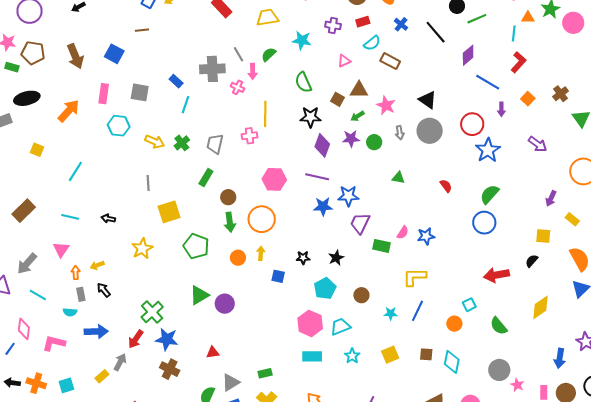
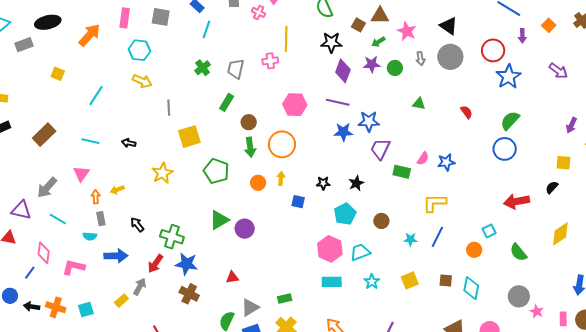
yellow arrow: (155, 142) -> (142, 81), moved
black arrow: (104, 290) -> (137, 225), moved
green cross: (152, 312) -> (172, 237), turned -30

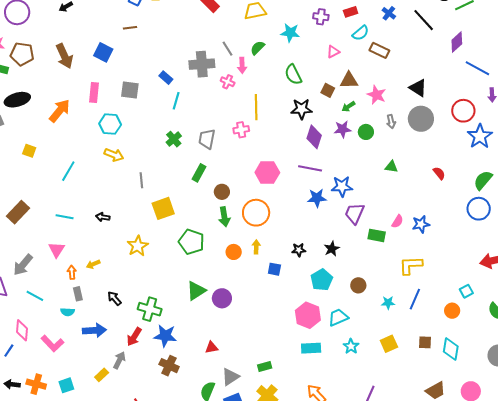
pink L-shape: (73, 267) -> (52, 343), turned -145

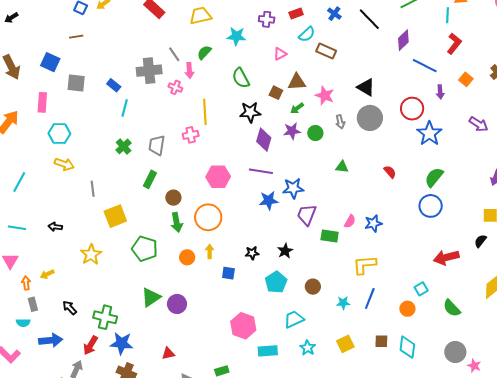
gray square: (130, 90) -> (76, 83), moved
pink hexagon: (308, 315) -> (243, 326), moved

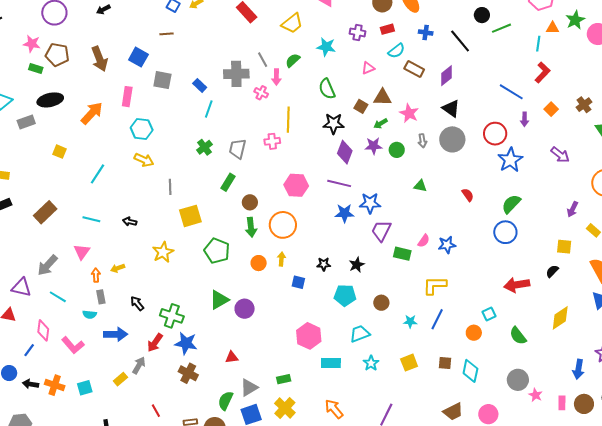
blue cross: (334, 14) -> (426, 33), turned -32
yellow trapezoid: (201, 16) -> (292, 23), turned 150
purple diamond: (403, 40) -> (447, 76), moved
cyan pentagon: (276, 282) -> (345, 295), turned 30

